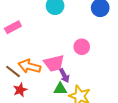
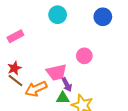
orange arrow: (29, 66) -> (36, 89), moved, turned -40
red star: (20, 90) -> (14, 68), moved

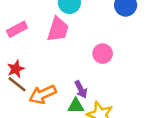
pink trapezoid: (57, 72) -> (58, 29), moved, turned -60

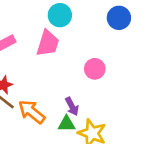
orange arrow: (43, 94) -> (32, 112), turned 64

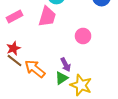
green triangle: (67, 124) -> (62, 78), turned -32

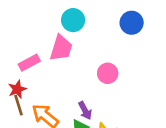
pink rectangle: (14, 17) -> (29, 63), moved
brown line: (14, 61) -> (19, 105), turned 35

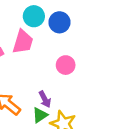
blue circle: (132, 23) -> (60, 22), moved

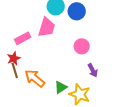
purple arrow: (45, 99) -> (93, 70), moved

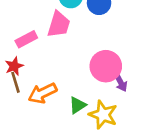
pink circle: (82, 46) -> (106, 66), moved, size x1.5
orange arrow: (35, 78) -> (42, 93), turned -65

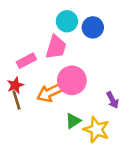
pink circle: (106, 66) -> (72, 80), moved
orange arrow: (42, 93) -> (50, 93), moved

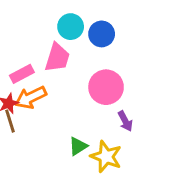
pink circle: (72, 80) -> (106, 87), moved
orange arrow: (50, 93) -> (31, 97), moved

